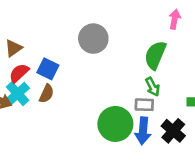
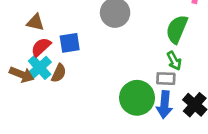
brown triangle: (13, 48) -> (35, 22), turned 48
blue square: (48, 69) -> (70, 43), turned -35
brown semicircle: (47, 94) -> (59, 73), moved

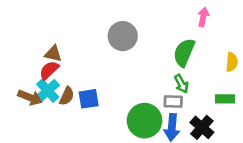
brown triangle: (35, 22) -> (53, 54), moved
blue square: (70, 43) -> (89, 99), moved

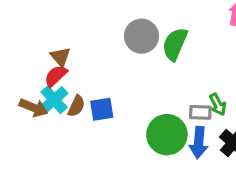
green semicircle: (184, 52) -> (175, 44), moved
brown triangle: (53, 54) -> (60, 57), turned 36
green arrow: (181, 84) -> (218, 104), moved

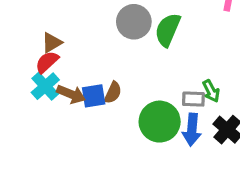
brown triangle: (60, 57) -> (52, 43), turned 40
brown semicircle: (76, 106) -> (113, 93), moved
brown arrow: (33, 108) -> (71, 94), moved

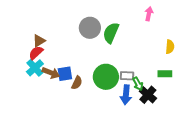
green arrow: (211, 91) -> (138, 84), moved
brown semicircle: (113, 93) -> (77, 83), moved
green circle: (160, 122) -> (106, 77), moved

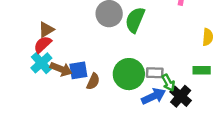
blue arrow: (126, 95) -> (154, 96), turned -120

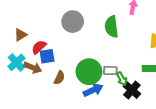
green semicircle: (135, 20) -> (111, 27), moved, turned -30
red semicircle: (43, 44) -> (39, 47), moved
blue square: (78, 70) -> (47, 56), moved
blue arrow: (154, 96) -> (93, 90), moved

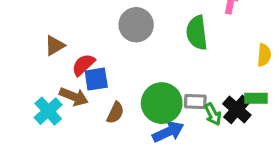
cyan cross: (16, 62) -> (48, 111), moved
black cross: (132, 90) -> (237, 109), moved

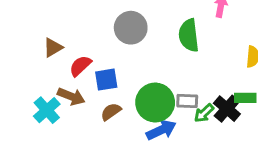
blue square: (96, 79) -> (106, 80), moved
brown semicircle: (115, 113) -> (111, 112), turned -150
green arrow: (213, 114) -> (204, 113), turned 75

